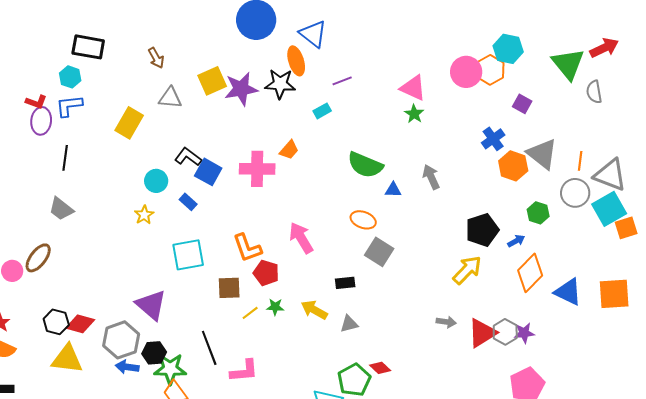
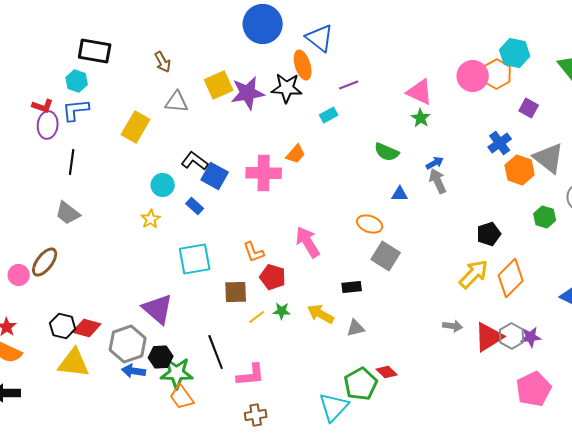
green semicircle: (365, 165) -> (387, 152), moved, size x0.7
black pentagon: (482, 230) -> (489, 234), size x0.7
blue arrow: (516, 241) -> (435, 163), moved
orange L-shape: (247, 248) -> (254, 252), size x0.7
orange diamond: (530, 273) -> (511, 278), moved

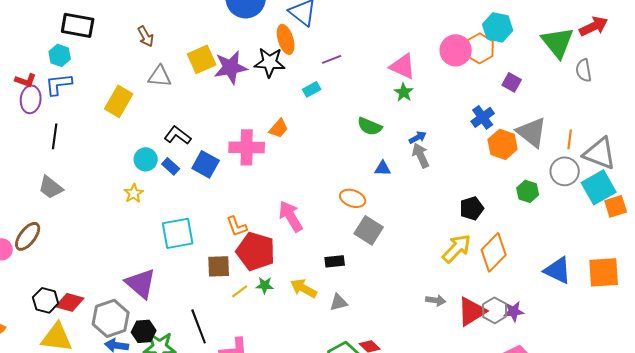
blue square: (215, 176) -> (206, 164), moved
blue rectangle: (195, 206) -> (171, 166), moved
red pentagon: (273, 277) -> (256, 251), size x1.5

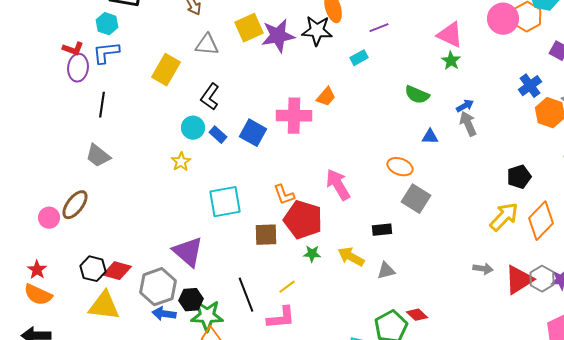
black L-shape: (178, 135) -> (210, 97), moved, turned -92
yellow line: (240, 291) -> (287, 287), moved

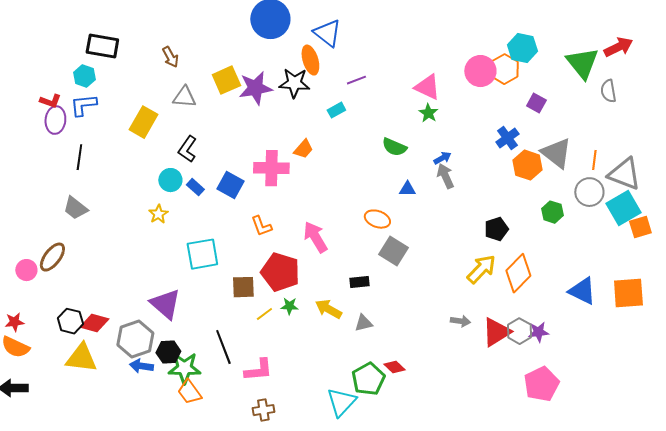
orange L-shape: (284, 195) -> (261, 226), moved
red star: (37, 270) -> (14, 322), turned 30
yellow line: (287, 287) -> (264, 314), moved

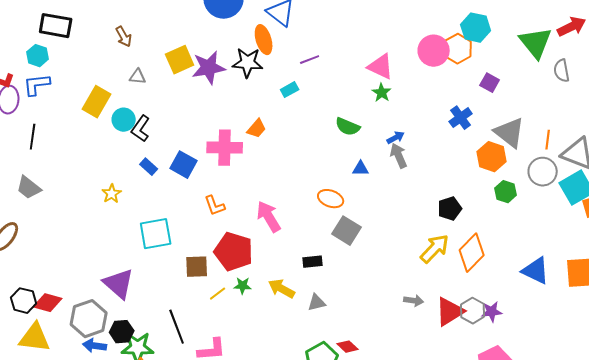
gray triangle: (184, 97) -> (138, 77), size x0.7
orange hexagon: (527, 165) -> (492, 157), moved
cyan circle: (170, 180) -> (124, 120), moved

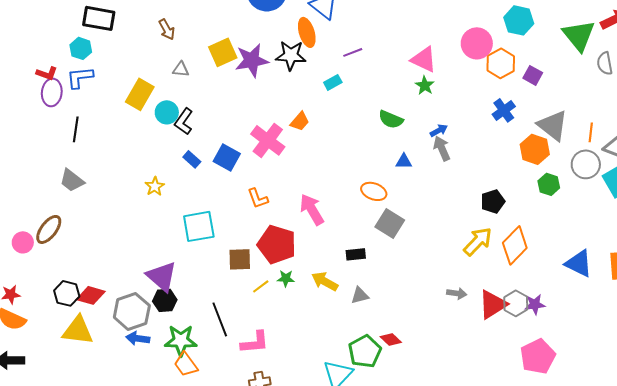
orange hexagon: (458, 49) -> (501, 63), moved
pink cross: (225, 148) -> (268, 140), turned 36
black hexagon: (122, 332) -> (165, 300), moved

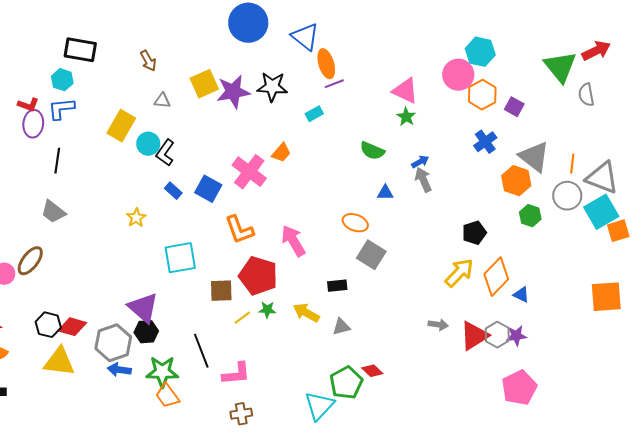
cyan hexagon: (519, 20) -> (480, 52), moved
orange ellipse: (307, 32) -> (326, 64), moved
orange L-shape: (258, 198) -> (239, 230), size x1.4
blue triangle: (579, 263) -> (521, 295), moved, size x0.6

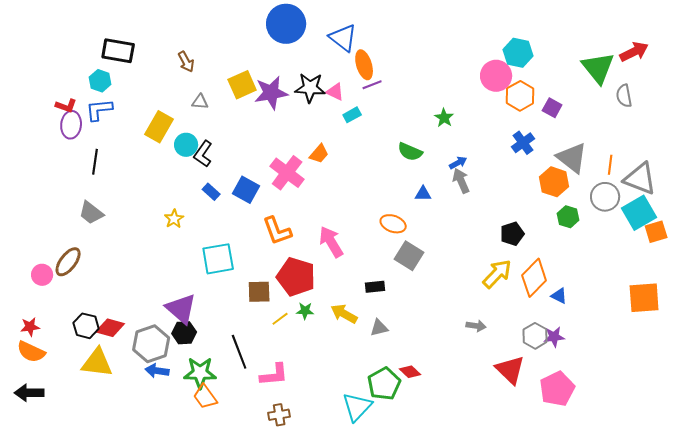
pink triangle: (405, 91) -> (335, 92), moved, size x0.7
red triangle: (474, 336) -> (510, 370), moved, turned -44

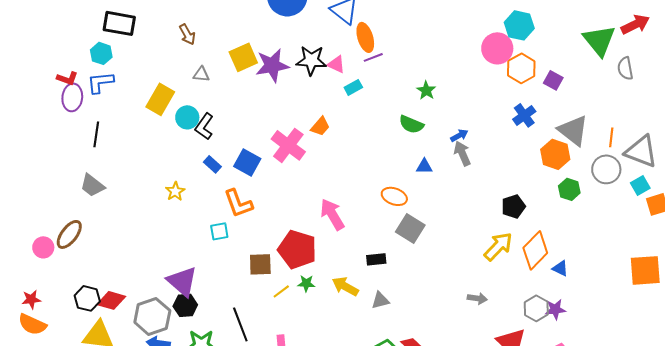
green star: (444, 118) -> (426, 90), moved
cyan square: (639, 213) -> (640, 185), size x0.6
orange L-shape: (277, 231) -> (238, 203), moved
cyan square: (218, 259) -> (219, 231), size x0.6

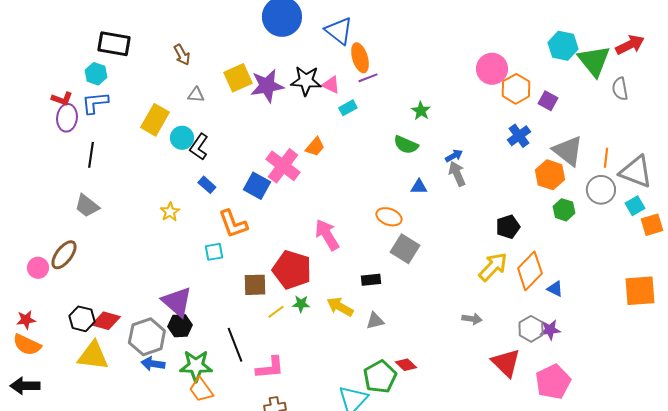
cyan hexagon: (519, 25) -> (563, 46), moved
blue square: (247, 162) -> (257, 186), moved

